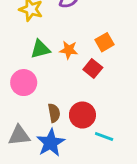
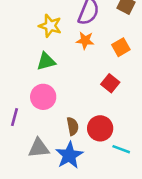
orange square: (105, 42) -> (121, 47), moved
green triangle: (40, 49) -> (46, 61), moved
orange star: (69, 50) -> (85, 40), moved

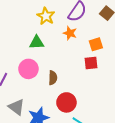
red square: (110, 83) -> (91, 63), moved, turned 32
brown semicircle: (73, 126) -> (53, 78), moved
gray triangle: (39, 148) -> (16, 107), turned 30

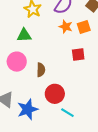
orange star: (70, 33) -> (66, 27), moved
orange square: (96, 44) -> (84, 27), moved

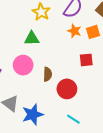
red circle: (55, 94) -> (67, 89), moved

